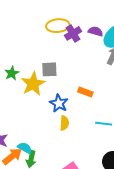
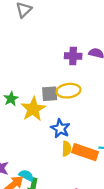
yellow ellipse: (58, 26) -> (68, 91), moved
purple cross: (73, 33) -> (73, 56), turned 35
orange rectangle: (85, 92) -> (85, 152), moved, size x1.6

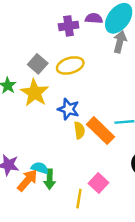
gray square: (50, 94) -> (38, 64), moved, turned -35
orange rectangle: (85, 152) -> (100, 131), turned 35

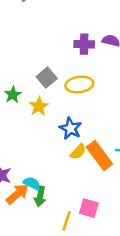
yellow star: (35, 93) -> (39, 106), size x0.7
yellow semicircle: (79, 130) -> (78, 152), turned 42
pink square: (98, 183) -> (89, 208), turned -36

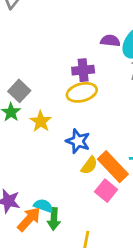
purple cross: (84, 44) -> (83, 70), moved
gray square: (47, 78) -> (19, 91), moved
pink square: (89, 208) -> (106, 191), moved, turned 30

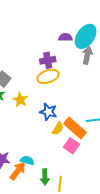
green arrow: (54, 219) -> (45, 177), moved

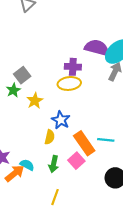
purple semicircle: (65, 37) -> (97, 48), size x1.6
yellow semicircle: (58, 129) -> (50, 137), moved, turned -32
green arrow: (45, 177) -> (54, 164), moved

